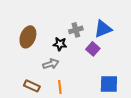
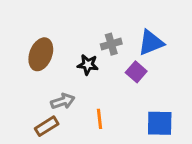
gray arrow: (51, 64) -> (63, 101), moved
brown rectangle: (32, 86) -> (47, 126), turned -56
orange line: (60, 87) -> (100, 119), moved

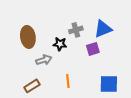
brown ellipse: (41, 54) -> (28, 37), turned -30
purple square: (136, 72) -> (93, 49), turned 32
gray arrow: (63, 101) -> (44, 60), moved

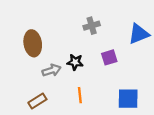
blue triangle: (103, 29) -> (139, 34), moved
gray cross: (76, 30) -> (92, 26), moved
black star: (60, 44) -> (75, 62), moved

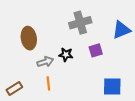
gray cross: (92, 26) -> (80, 23), size x1.5
orange line: (80, 95) -> (48, 83), moved
brown rectangle: (37, 101) -> (14, 89), moved

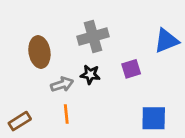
gray cross: (80, 23) -> (93, 36), moved

